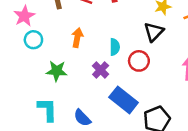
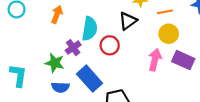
cyan semicircle: (115, 47) -> (90, 29), size x1.5
green star: (57, 71) -> (55, 63), moved
blue semicircle: (82, 118) -> (60, 87), moved, turned -54

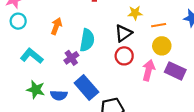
red circle: (110, 45) -> (124, 56), moved
green star: (55, 63) -> (36, 90), moved
cyan L-shape: (18, 75) -> (32, 56), moved, turned -60

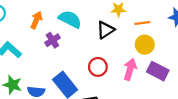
cyan semicircle: (87, 40) -> (70, 19), moved, turned -75
red circle: (124, 56) -> (98, 67), moved
purple cross: (71, 58) -> (52, 40), moved

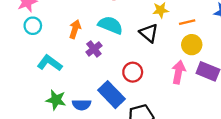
black triangle: (105, 30) -> (149, 33), turned -42
red circle: (98, 67) -> (133, 72), moved

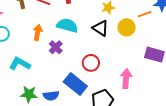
orange line: (187, 22) -> (145, 14), moved
yellow circle: (192, 45) -> (127, 27), moved
pink arrow: (179, 72) -> (126, 79), moved

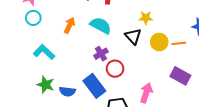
orange line: (145, 14) -> (179, 43), moved
purple cross: (56, 47) -> (101, 54), moved

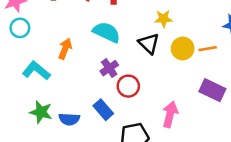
orange arrow: (69, 25) -> (65, 49), moved
blue rectangle: (94, 86) -> (103, 110), size x0.7

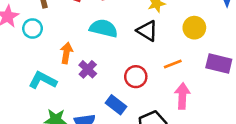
cyan circle: (20, 28) -> (33, 28), moved
yellow circle: (183, 48) -> (194, 28), moved
orange line: (208, 49) -> (173, 64), moved
purple cross: (109, 68) -> (88, 69), moved

